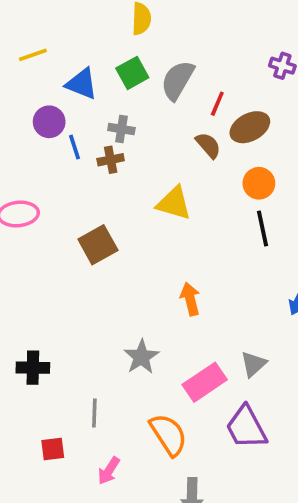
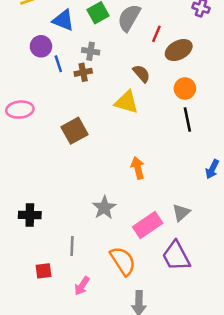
brown semicircle: (208, 145) -> (141, 74), moved

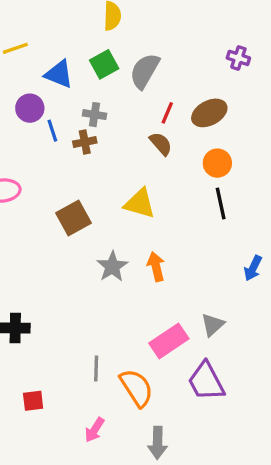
red line: (156, 34) -> (167, 113), moved
yellow triangle: (127, 102) -> (140, 203), moved
gray star: (104, 208) -> (112, 267), moved
gray line: (72, 246) -> (96, 368), moved
pink arrow: (82, 286) -> (94, 430), moved

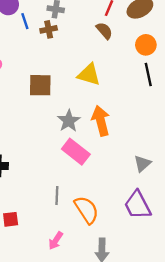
brown square: (73, 218) -> (40, 85), turned 30
orange arrow: (156, 267) -> (101, 121), size x1.4
pink rectangle: (169, 341) -> (76, 152), moved, turned 72

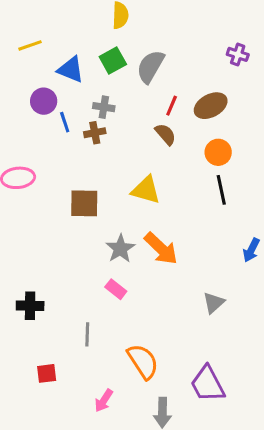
orange arrow: (101, 121) -> (161, 249), turned 148
pink rectangle: (76, 152) -> (116, 289), moved, size x0.6
gray line: (57, 196) -> (87, 334), moved
purple trapezoid: (138, 205) -> (208, 384), moved

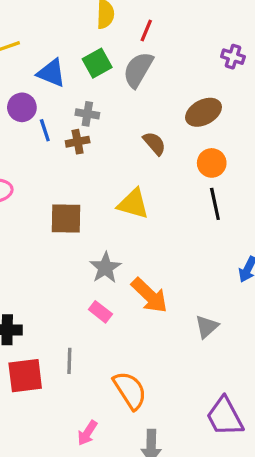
red line: (172, 106) -> (146, 30), moved
orange arrow: (161, 249) -> (150, 295), moved
red square: (47, 373) -> (25, 376), moved, size x1.6
purple trapezoid: (208, 384) -> (225, 417), moved

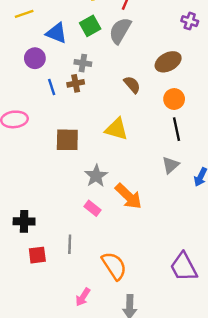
blue line: (45, 130) -> (52, 87), moved
gray triangle: (207, 327) -> (170, 165), moved
red square: (25, 376) -> (37, 255), size x0.7
purple trapezoid: (225, 417) -> (184, 267), moved

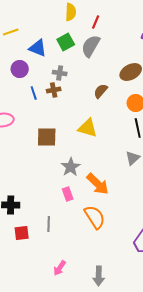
brown semicircle: (132, 85) -> (101, 91), turned -98
pink rectangle: (92, 208) -> (68, 194), turned 32
orange semicircle: (114, 266) -> (95, 217), moved

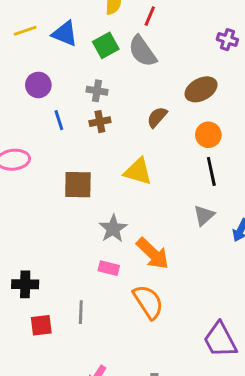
gray semicircle: (91, 46) -> (142, 51), turned -65
blue triangle: (38, 48) -> (65, 34), moved
brown cross: (54, 90) -> (100, 122), moved
pink rectangle: (68, 194) -> (109, 268), turned -56

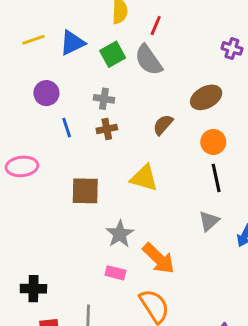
blue triangle: (65, 34) -> (72, 43), turned -48

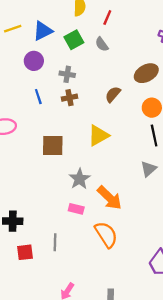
gray semicircle: (149, 60) -> (102, 44), size x0.6
purple circle: (46, 93) -> (34, 61), moved
yellow triangle: (144, 178) -> (98, 135), turned -45

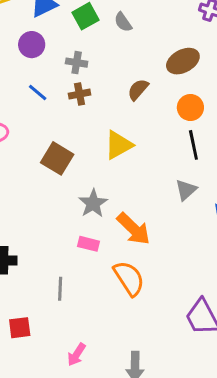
blue line: (38, 97) -> (38, 93), turned -32
brown square: (53, 145) -> (57, 158), turned 30
red square: (25, 252) -> (20, 328), moved

